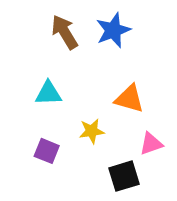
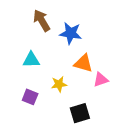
blue star: (113, 30) -> (71, 33), moved, turned 30
pink triangle: (151, 144) -> (101, 80), moved

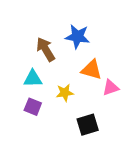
brown arrow: (42, 20) -> (46, 49), moved
cyan triangle: (31, 60) -> (33, 79), moved

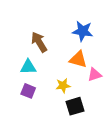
blue star: (77, 37) -> (83, 31), moved
yellow star: (65, 93) -> (63, 85), moved

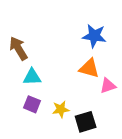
brown arrow: (39, 42) -> (18, 48), moved
yellow star: (63, 85) -> (61, 109), moved

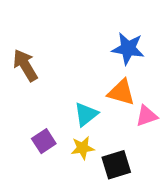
cyan triangle: (32, 77) -> (86, 114), moved, turned -36
purple square: (32, 104) -> (44, 141), turned 35

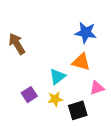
pink triangle: (147, 116) -> (97, 88), moved

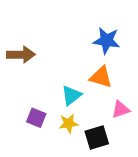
brown arrow: (17, 44) -> (21, 55), turned 120
purple square: (29, 95) -> (36, 118), turned -35

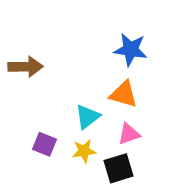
pink triangle: (121, 109) -> (129, 134), moved

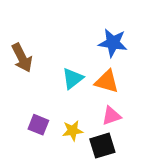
brown arrow: (26, 67) -> (22, 58), turned 64
cyan triangle: (87, 117) -> (73, 79), moved

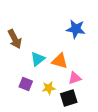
cyan triangle: (73, 79) -> (38, 59), moved
orange triangle: (107, 82) -> (60, 61), moved

